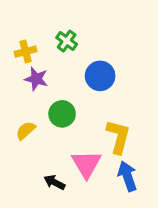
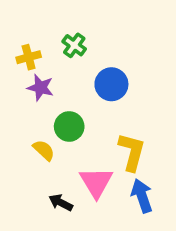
yellow semicircle: (26, 131) -> (44, 150), moved, turned 85

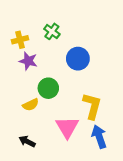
yellow semicircle: (44, 150) -> (31, 105), turned 112
black arrow: (61, 203) -> (27, 141), moved

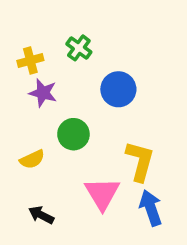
yellow semicircle: (31, 105) -> (32, 159), moved

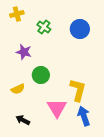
yellow cross: (30, 61) -> (17, 14), moved
blue circle: (118, 89) -> (80, 29), moved

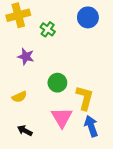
yellow cross: (17, 14) -> (18, 15), size x1.5
blue circle: (80, 29) -> (88, 17), moved
green circle: (41, 75) -> (57, 83), moved

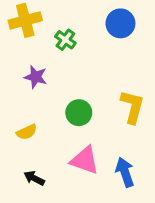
yellow L-shape: (85, 98) -> (132, 107), moved
pink triangle: (62, 117) -> (85, 160), turned -40

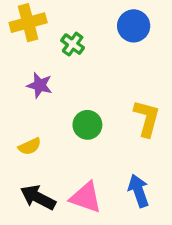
pink triangle: (85, 160) -> (86, 197), moved
black arrow: (34, 178) -> (38, 197), size x1.5

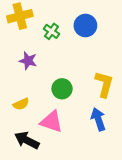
blue circle: (134, 26) -> (85, 26), moved
blue arrow: (139, 191) -> (98, 119), moved
pink triangle: (86, 197) -> (51, 122), moved

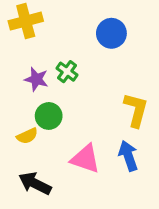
green cross: (51, 31) -> (67, 72), moved
green circle: (62, 89) -> (49, 116), moved
pink triangle: (51, 122) -> (85, 159), moved

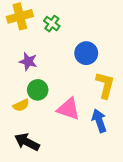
blue circle: (111, 33) -> (86, 53), moved
green cross: (67, 72) -> (52, 24), moved
pink triangle: (85, 159) -> (68, 109), moved

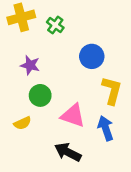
yellow semicircle: (21, 105) -> (23, 123), moved
black arrow: (27, 142) -> (68, 152), moved

